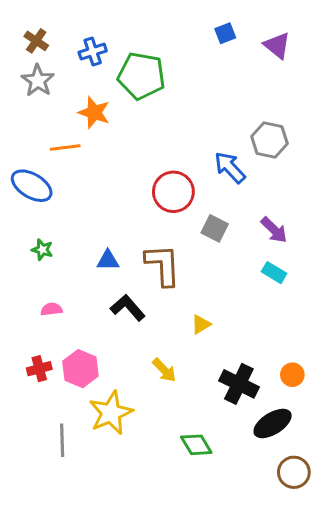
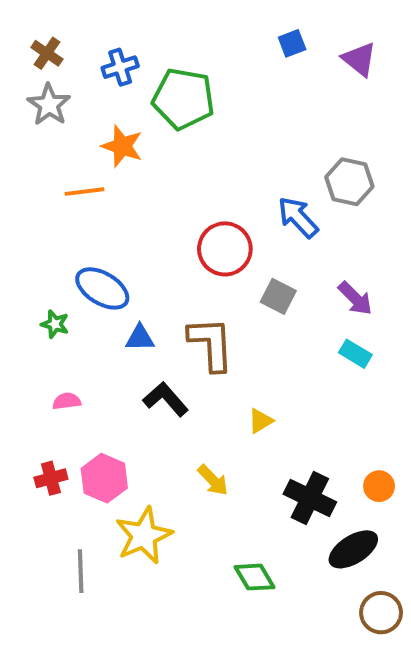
blue ellipse: (32, 186) -> (102, 288), moved

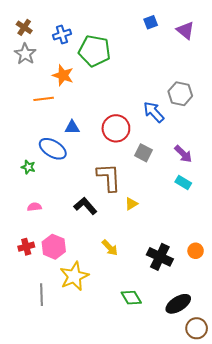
blue triangle: (140, 338) -> (72, 127), moved
yellow triangle: (260, 421) -> (131, 204), moved
black ellipse: (353, 549) -> (178, 304), moved
brown circle: (381, 613) -> (197, 328), moved

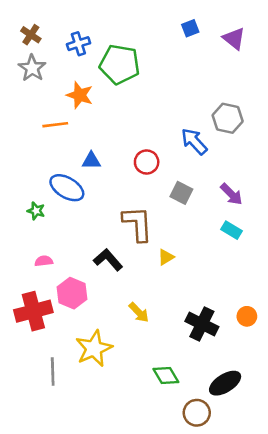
red circle: (116, 128) -> (147, 162), size x0.7
red cross: (26, 247) -> (33, 311), size x1.8
pink hexagon: (54, 247) -> (72, 293), moved
brown circle: (197, 328) -> (197, 413), moved

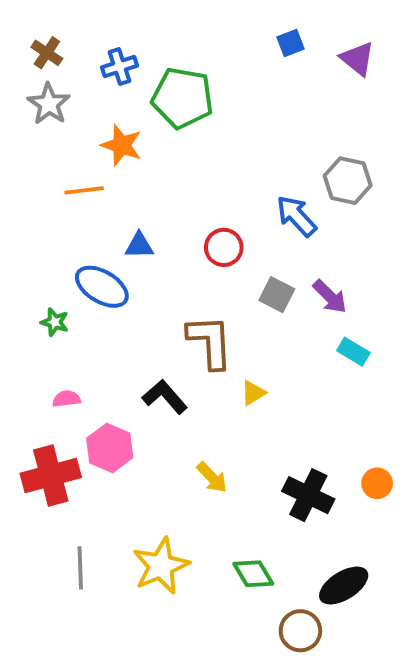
purple arrow: (231, 194) -> (330, 297), moved
yellow star: (94, 348) -> (161, 566), moved

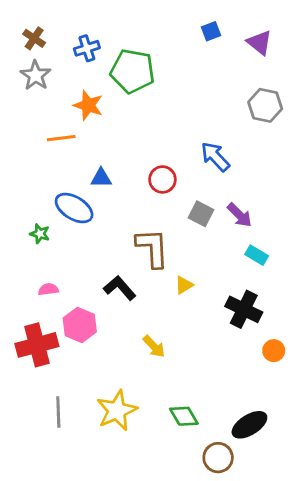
gray hexagon: (348, 181) -> (265, 105), moved
black cross: (308, 495) -> (244, 309), moved

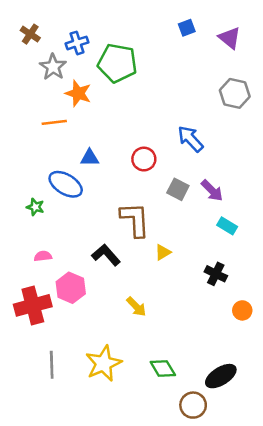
gray star: (36, 75) -> (53, 67), moved
black cross: (244, 309) -> (216, 274), size x0.7

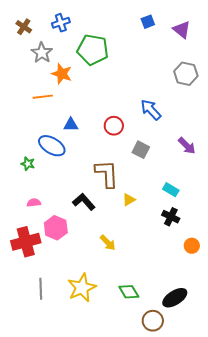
blue cross: (77, 43) -> (61, 23), moved
purple arrow: (212, 191) -> (187, 146), moved
cyan rectangle: (227, 226) -> (171, 190), moved

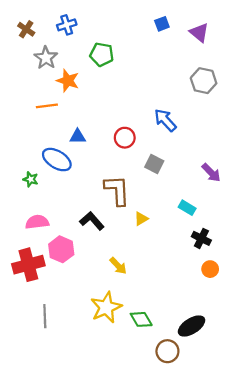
green pentagon: (93, 50) -> (102, 54), size x0.7
purple arrow: (187, 146) -> (211, 173), moved
pink semicircle: (34, 203) -> (37, 222), size x1.5
black cross: (171, 217) -> (201, 238), moved
yellow star: (82, 288) -> (106, 307), moved

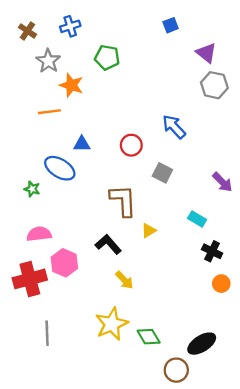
purple triangle: (199, 33) -> (206, 53), moved
black L-shape: (92, 221) -> (108, 244), moved

